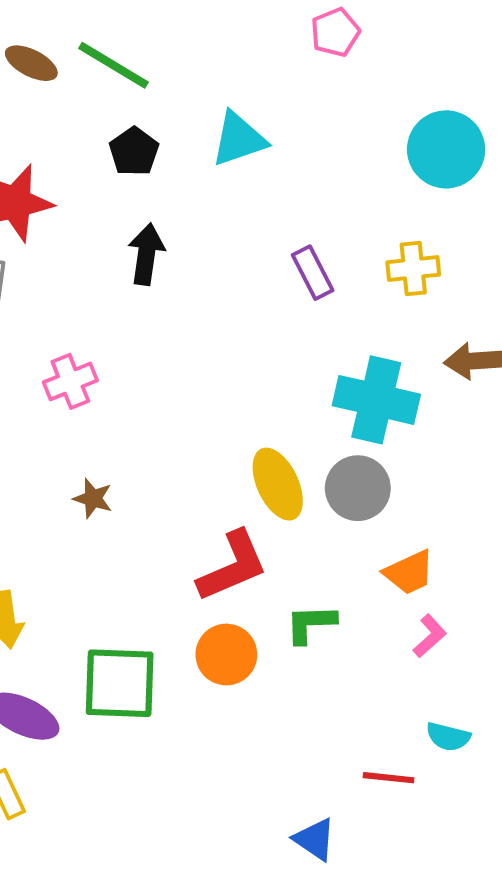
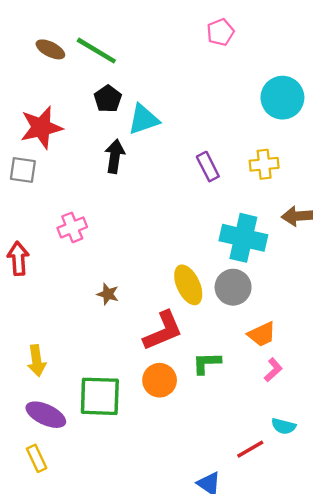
cyan triangle: (239, 139) -> (143, 119), moved
brown star: (93, 498) -> (108, 294), moved
red line: (389, 778) -> (250, 449), turned -36

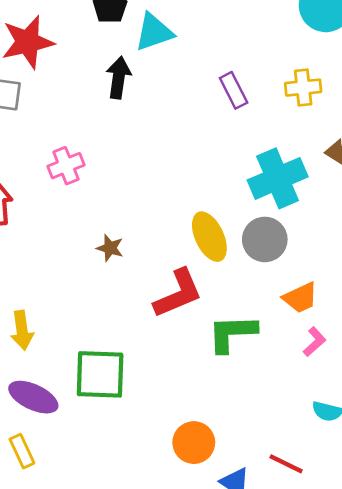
cyan cross: (243, 238) -> (278, 178), turned -36
green L-shape: (207, 363) -> (232, 333), size x1.4
orange circle: (160, 380) -> (194, 443), moved
red line: (250, 449) -> (286, 464), moved, turned 56

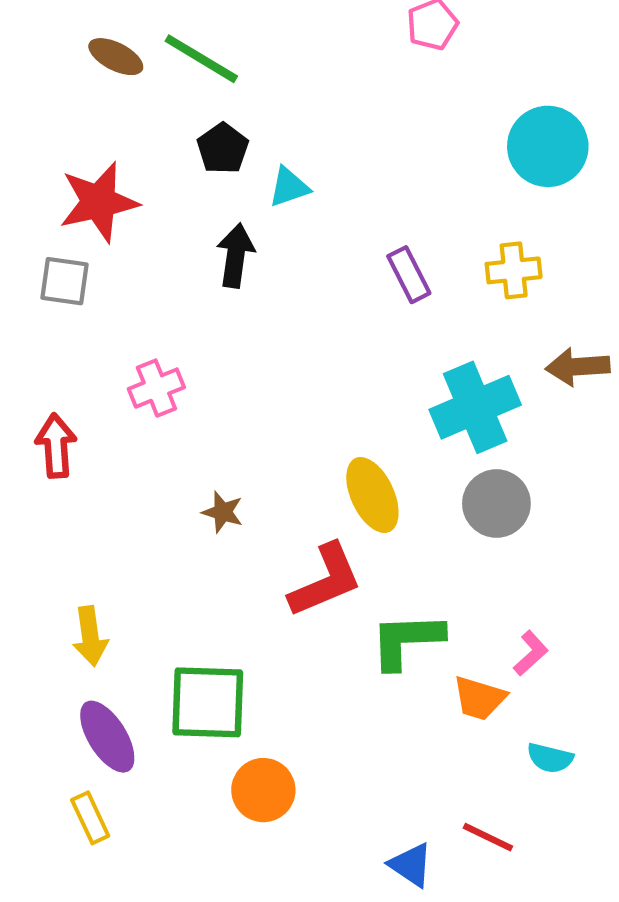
cyan triangle: (154, 32) -> (289, 187), size x0.7
gray circle: (265, 239) -> (496, 504), moved
orange trapezoid: (300, 298) -> (479, 698), moved, turned 42
purple ellipse: (33, 397) -> (107, 737), turned 33
orange circle: (194, 443) -> (263, 790), moved

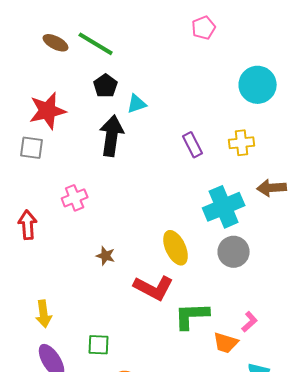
black arrow: (236, 255) -> (112, 136), size x1.4
red L-shape: (325, 581) -> (154, 288), turned 51
green square: (208, 702) -> (99, 345), size x0.6

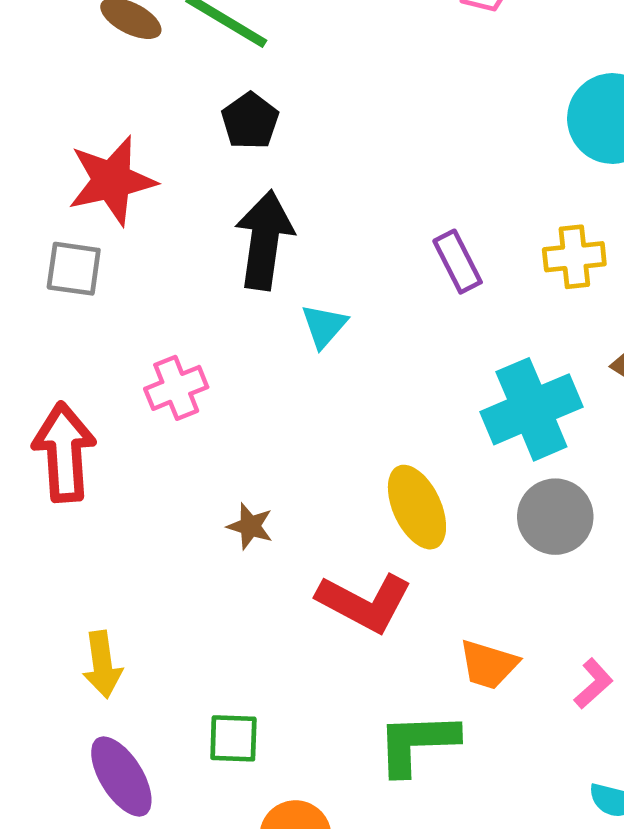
cyan triangle: (137, 104) -> (324, 326), moved, turned -30
red arrow: (28, 225) -> (64, 452), size x1.4
green L-shape: (192, 316) -> (417, 743), moved
orange trapezoid: (226, 343) -> (489, 664), moved

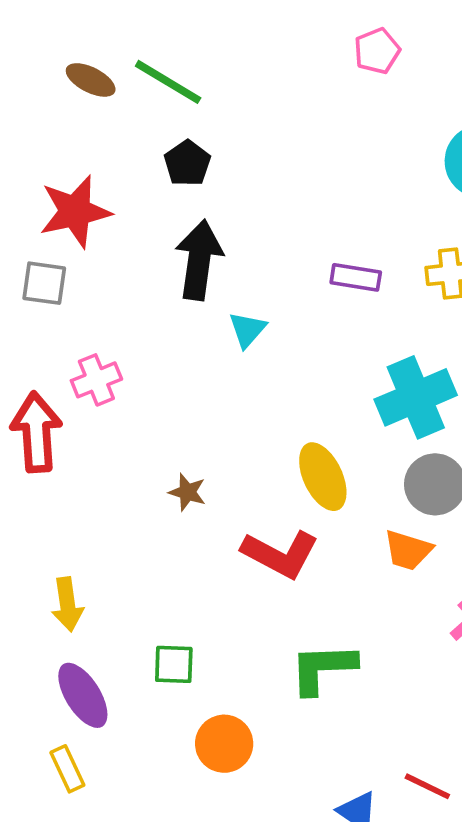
purple rectangle: (458, 262) -> (356, 277), turned -54
pink cross: (176, 388) -> (96, 380), moved
orange trapezoid: (489, 664) -> (408, 550), moved

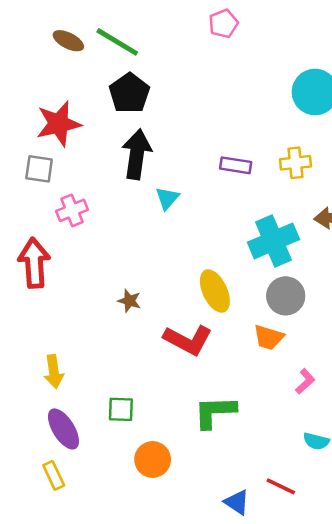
pink pentagon: (377, 51) -> (223, 24), moved
black pentagon: (187, 163) -> (129, 93), size x1.4
pink cross: (96, 380) -> (72, 210), moved

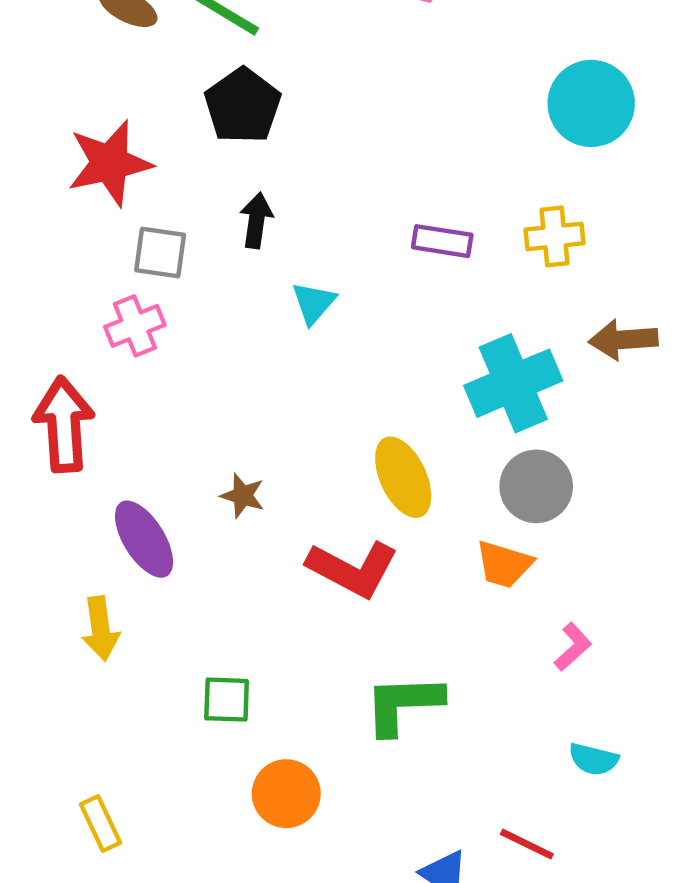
black arrow: (137, 154) -> (256, 220), size x0.6
gray square: (39, 169) -> (160, 252), moved
purple ellipse: (63, 429) -> (144, 539), moved

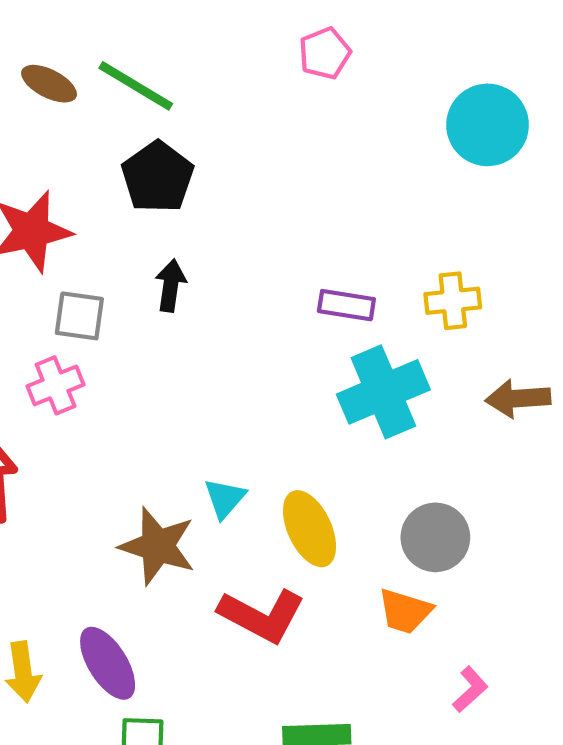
cyan circle: (591, 103) -> (488, 125), moved
cyan triangle: (314, 303) -> (225, 498), moved
cyan cross: (513, 383) -> (383, 392), moved
brown star: (243, 496) -> (158, 546), size x1.8
purple ellipse: (144, 539) -> (108, 663), moved

